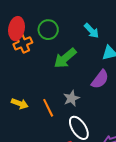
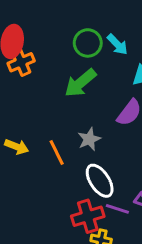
green circle: (48, 30) -> (88, 43), moved

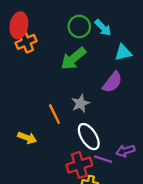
yellow arrow: (17, 147) -> (27, 138), moved

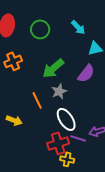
green circle: (79, 27) -> (40, 29), moved
orange cross: (26, 42) -> (13, 61), moved
green arrow: (73, 58) -> (53, 68), moved

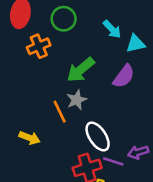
cyan arrow: (78, 27) -> (112, 29), moved
orange cross: (13, 61) -> (39, 46), moved
gray star: (59, 91) -> (77, 100), moved

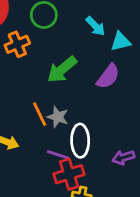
gray star: (77, 100) -> (58, 117), moved, turned -30
white ellipse: (98, 136) -> (80, 141), turned 32
purple line: (113, 161) -> (58, 155), moved

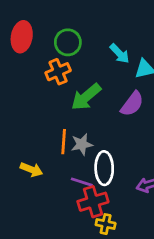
orange cross: (17, 44) -> (58, 72), moved
orange line: (40, 114) -> (64, 142), turned 30
gray star: (58, 117) -> (82, 144), turned -30

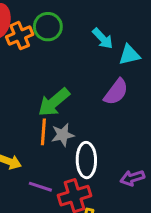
orange cross: (58, 72) -> (20, 36), moved
green arrow: (86, 97) -> (54, 102), moved
purple line: (82, 182) -> (40, 187), moved

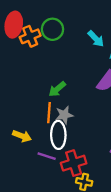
green arrow: (54, 102) -> (57, 89), size x0.7
white ellipse: (86, 160) -> (58, 135), moved

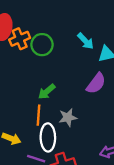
green circle: (52, 29) -> (42, 45), moved
gray star: (64, 115) -> (68, 117), moved

